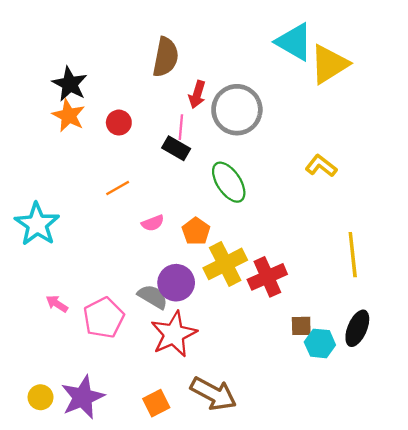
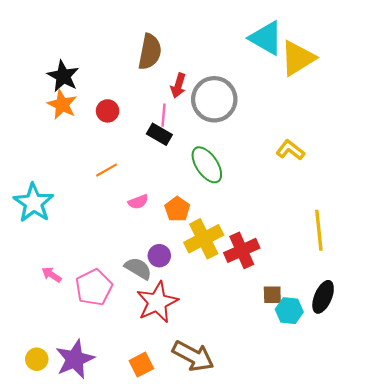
purple circle: (176, 283) -> (159, 256), size x0.7

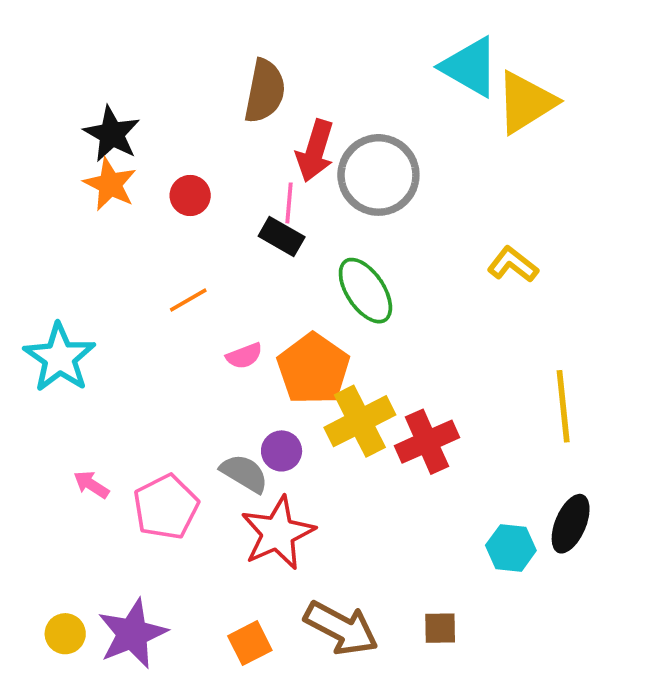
red arrow: (178, 86) -> (315, 151), size x1.4
orange pentagon: (177, 209) -> (313, 369), size x1.6
brown square: (272, 295) -> (440, 628), moved

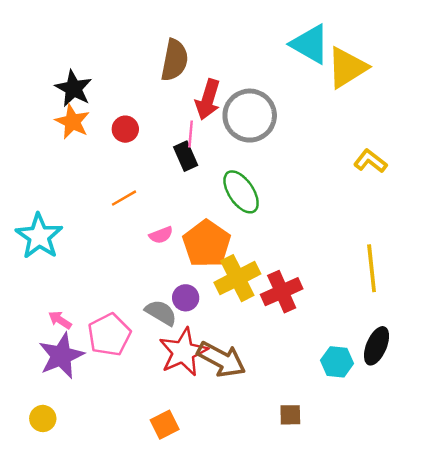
black rectangle: (282, 237) -> (186, 156), turned 36
yellow L-shape: (513, 264) -> (370, 161), moved
brown arrow: (341, 628) -> (221, 359), moved
purple star: (132, 634) -> (61, 356), moved

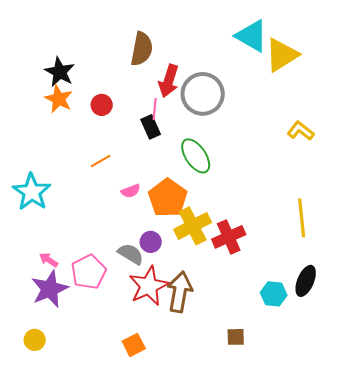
brown arrow: (221, 359) -> (180, 292), turned -108

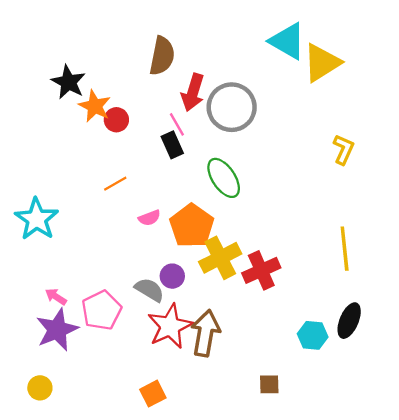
orange star: (59, 99) -> (95, 106), moved
pink line: (155, 109) -> (177, 124), turned -35
yellow L-shape: (301, 131) -> (343, 149), turned 76

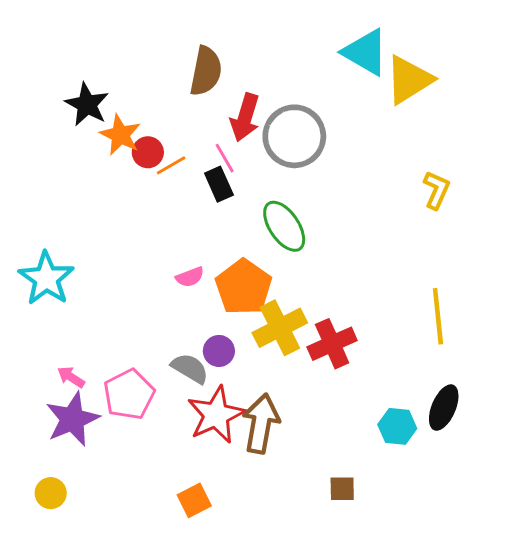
orange line: (115, 184) -> (171, 165), moved

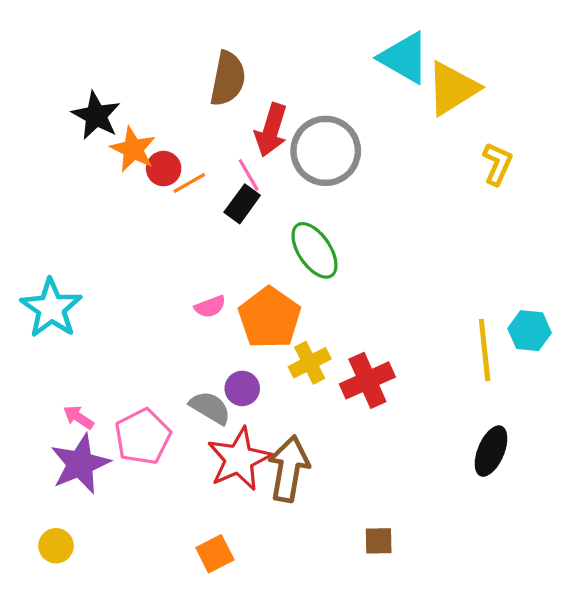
black rectangle: (219, 184) -> (242, 204), turned 60
yellow L-shape: (436, 190) -> (497, 164), moved
yellow cross: (280, 328) -> (310, 363), size x0.7
cyan hexagon: (397, 426) -> (530, 331), moved

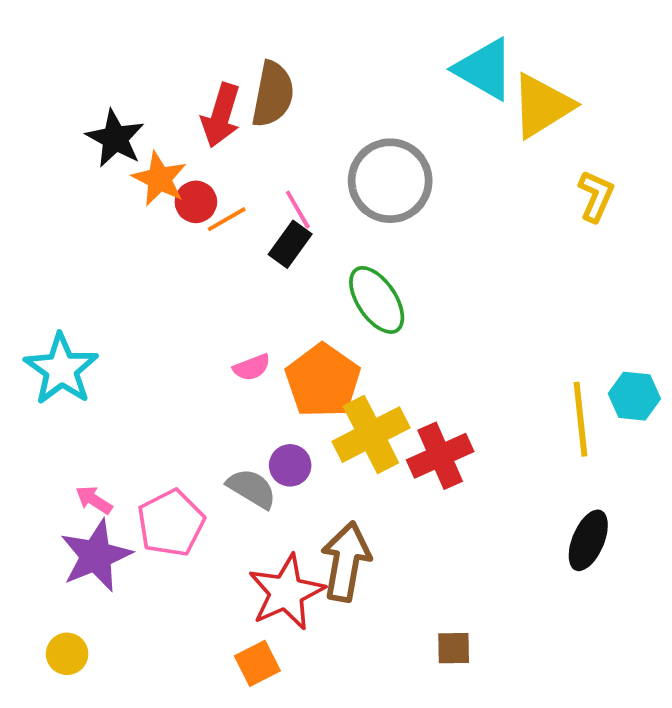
red arrow: (271, 130) -> (221, 115), moved
yellow cross: (310, 363) -> (371, 435), size x1.5
red star: (239, 459) -> (286, 592), moved

